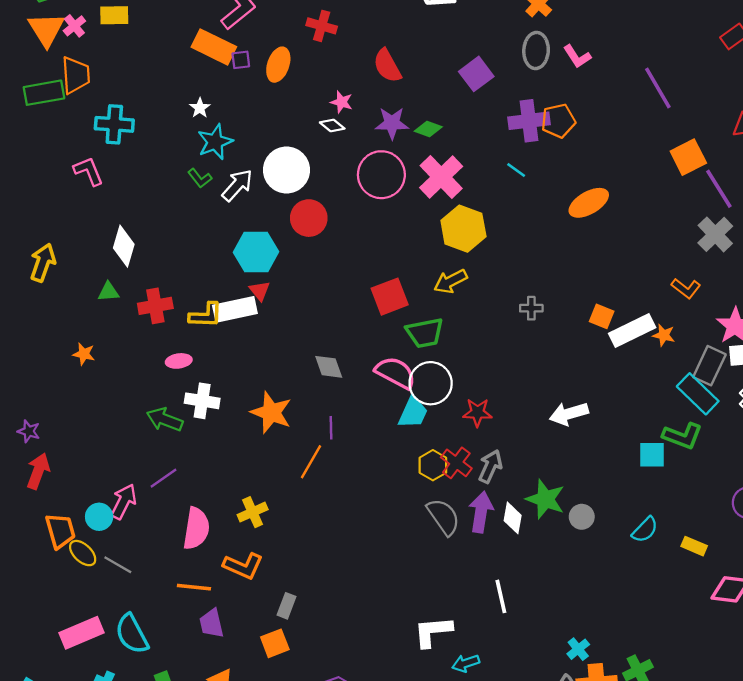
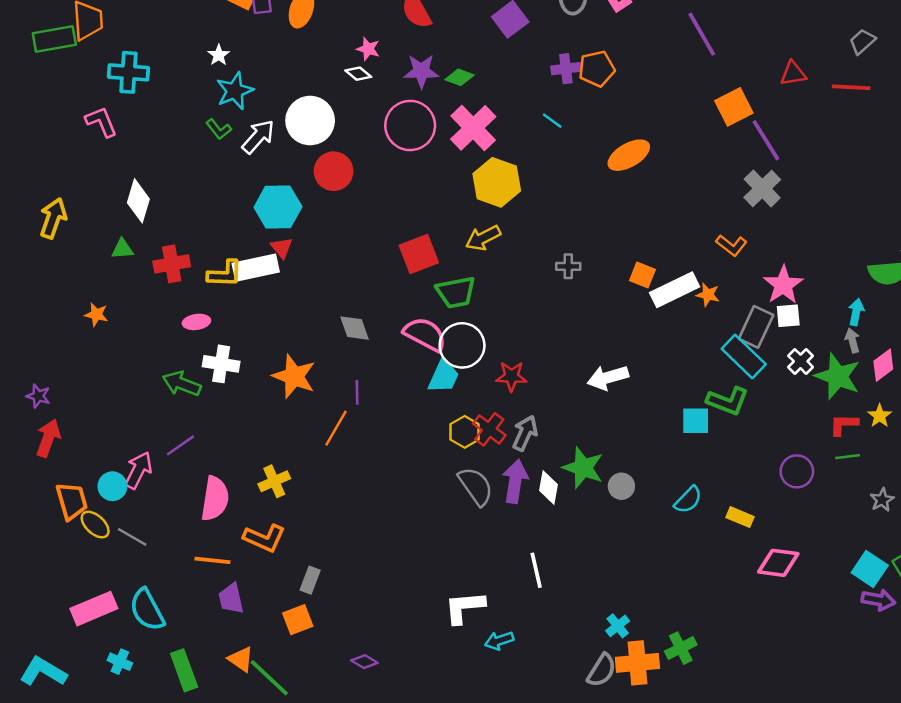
purple cross: (529, 121) -> (566, 69), size x0.7

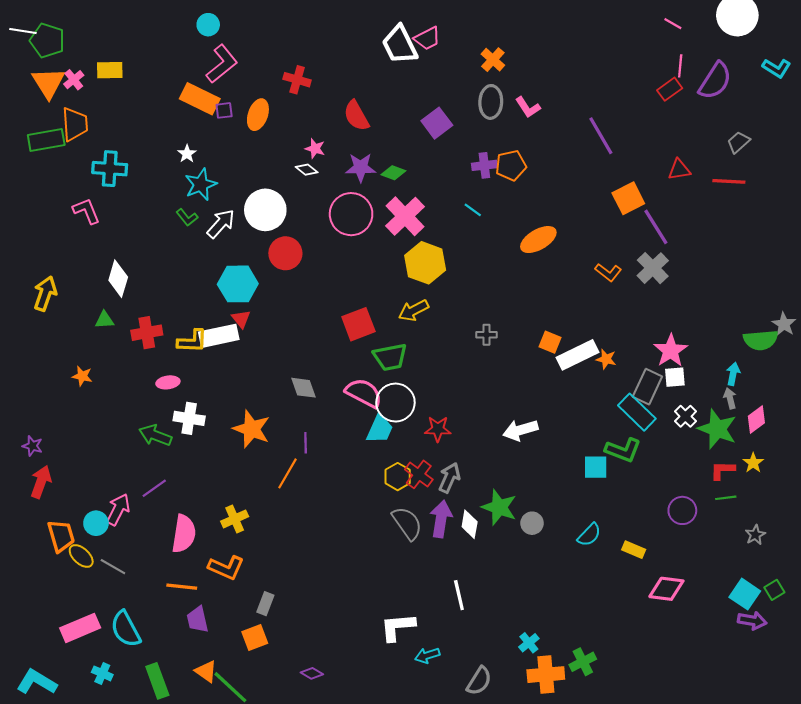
orange L-shape: (731, 245) -> (608, 272), moved
gray semicircle: (602, 670) -> (479, 681), moved

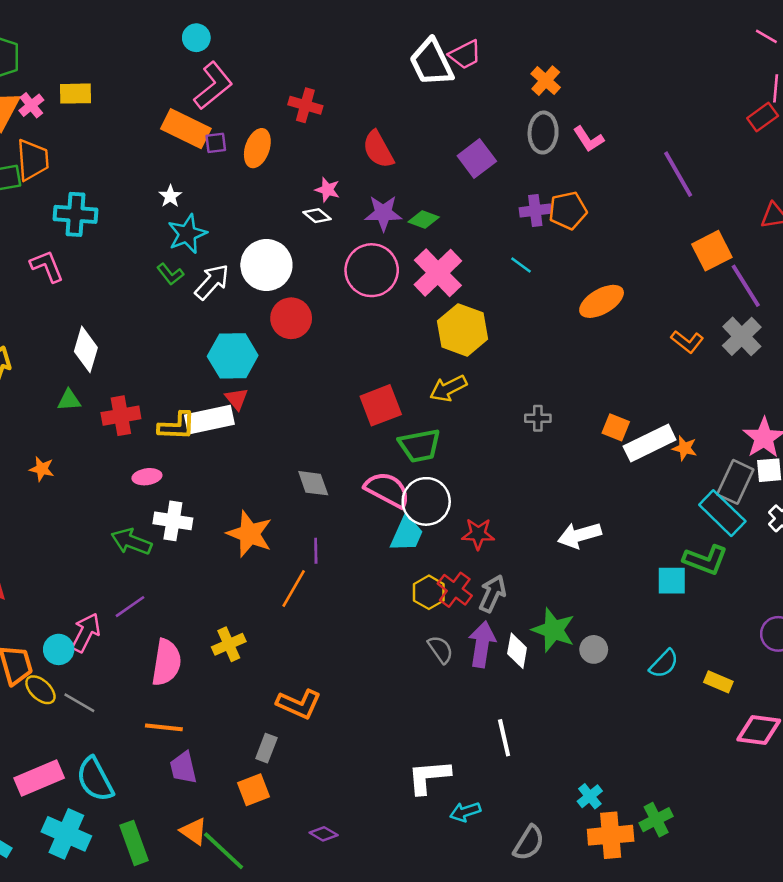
gray semicircle: (407, 523) -> (440, 649), size x0.7
orange L-shape: (226, 568) -> (299, 704), moved
cyan cross: (102, 673) -> (66, 834), size x1.8

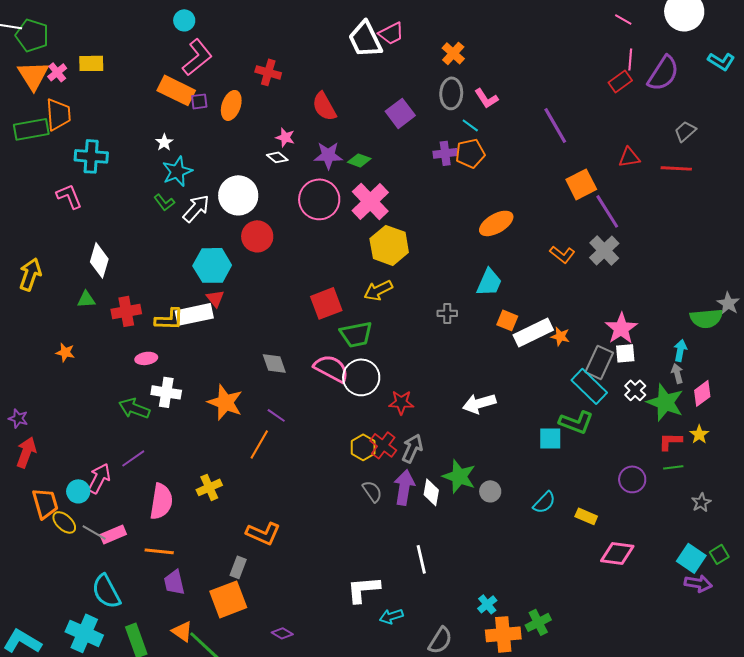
cyan line: (521, 265) -> (470, 125), moved
cyan trapezoid: (407, 534) -> (489, 282), moved
purple line: (316, 551) -> (276, 415), turned -54
pink rectangle: (39, 778) -> (113, 534), moved, size x0.7
orange square: (253, 790) -> (228, 599), size x1.5

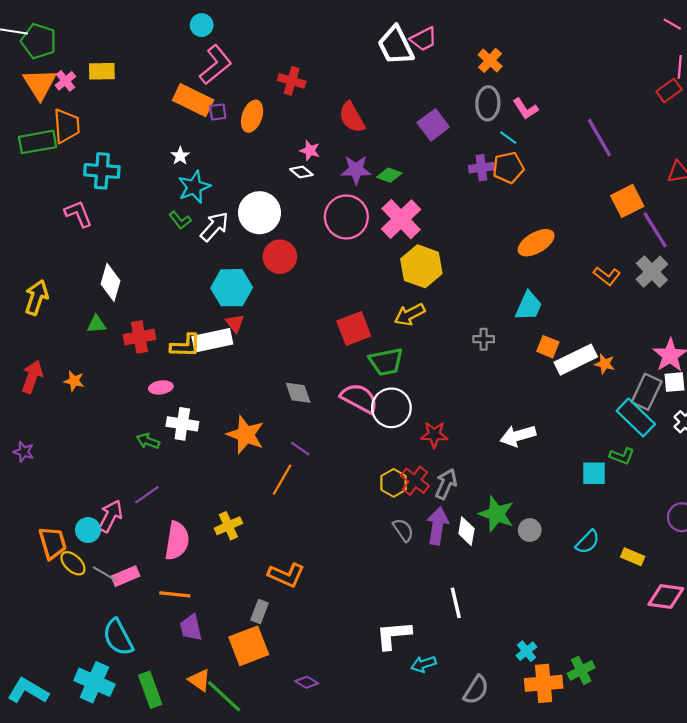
green arrow: (134, 408) -> (148, 441), size x0.7
green L-shape: (576, 422) -> (622, 456), size x0.7
red arrow: (26, 452) -> (32, 377), moved

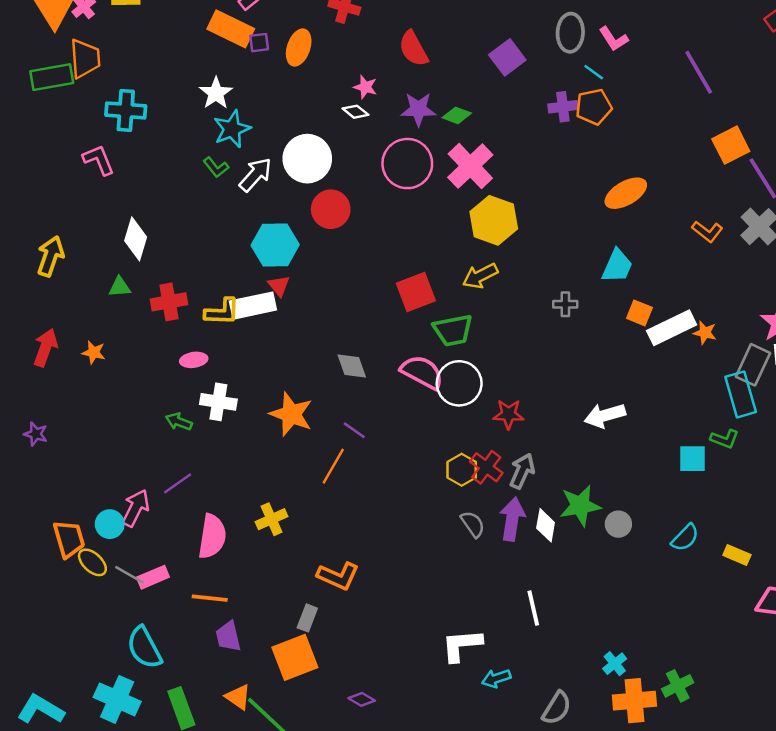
white star: (180, 156) -> (216, 93), size x1.5
cyan rectangle: (636, 417) -> (741, 394), turned 30
green star: (496, 514) -> (580, 506), turned -30

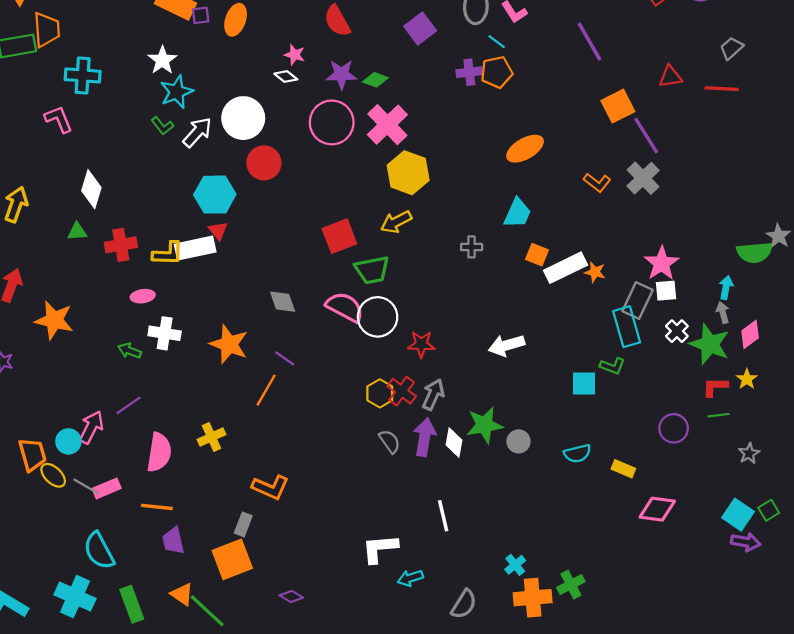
orange star: (94, 352) -> (54, 320), moved, size x1.8
cyan semicircle: (685, 538) -> (577, 453), turned 32

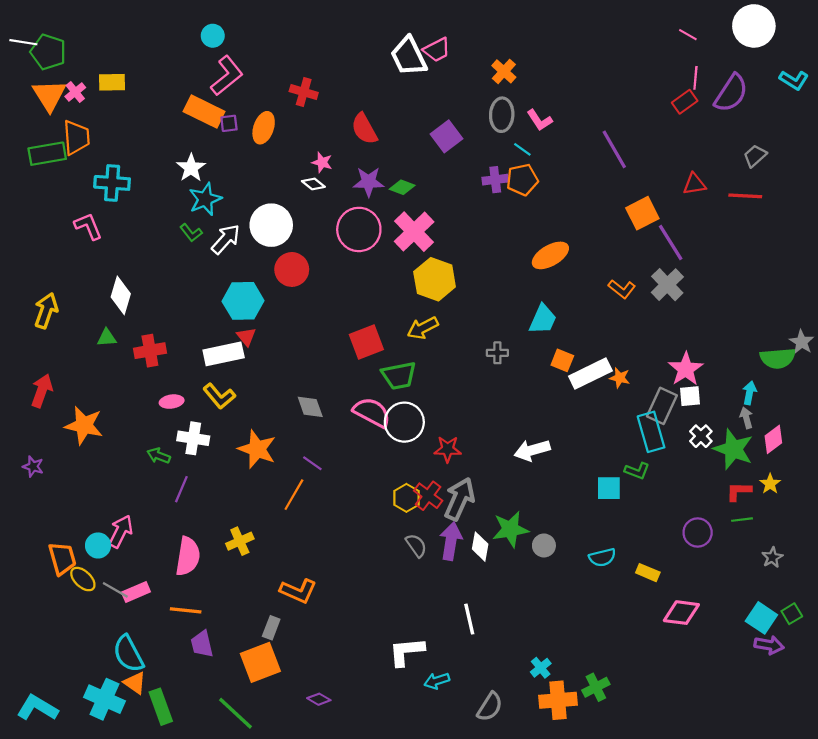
yellow L-shape: (168, 254) -> (219, 396), moved, turned 48
gray arrow: (433, 394) -> (460, 499), size x1.4
purple line: (128, 405) -> (181, 489), moved, turned -32
orange triangle: (182, 594) -> (135, 683), moved

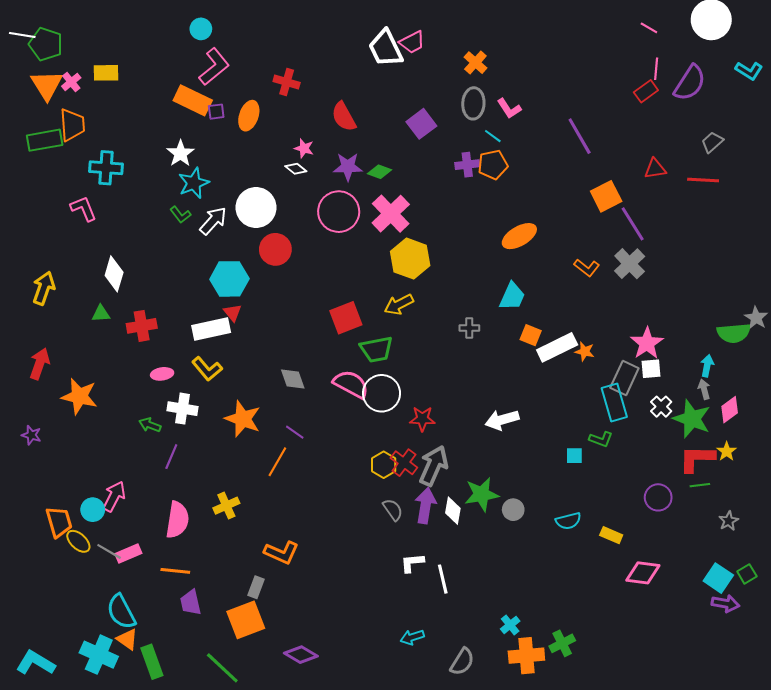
cyan square: (609, 488) -> (574, 456), size x0.7
red L-shape: (739, 491) -> (697, 459), size x1.5
white L-shape: (406, 652) -> (412, 563), moved, size x0.7
purple diamond: (319, 699) -> (301, 655), size x1.5

